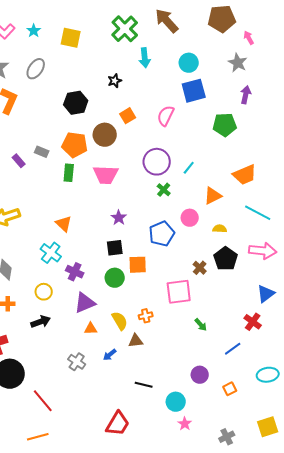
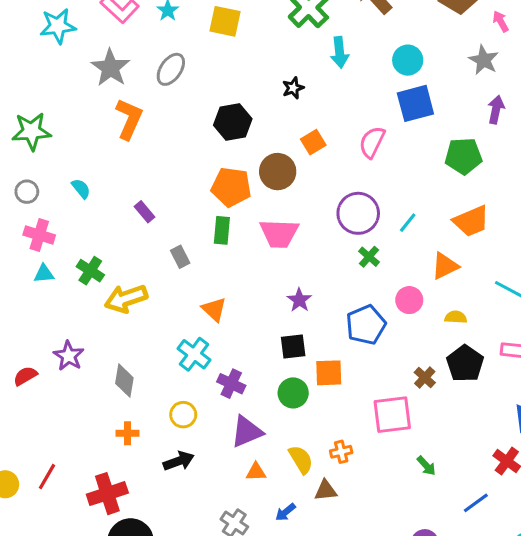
gray rectangle: (42, 152) -> (180, 257), moved, turned 40
orange trapezoid: (245, 175) -> (471, 221), moved

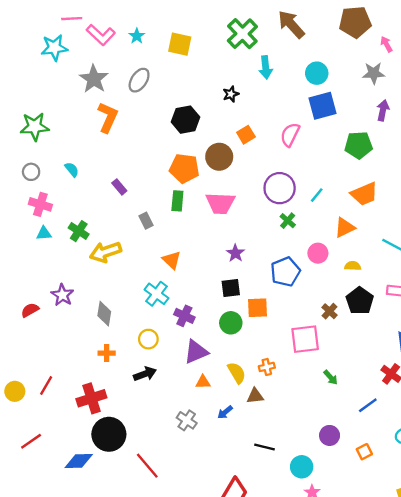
gray star: (484, 60) -> (374, 73), turned -30

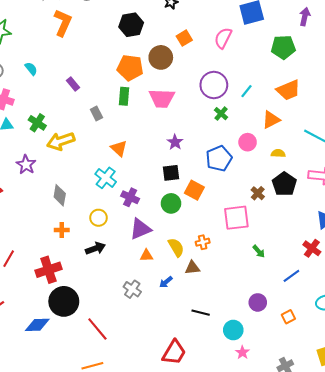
purple star: (62, 295) -> (26, 165), moved
orange square: (258, 308) -> (194, 190), turned 30

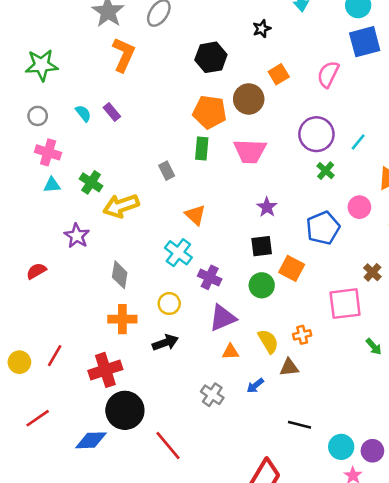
purple rectangle: (73, 84) -> (112, 112), moved
orange cross: (62, 230) -> (122, 319), size x1.5
purple circle: (258, 302) -> (372, 451), moved

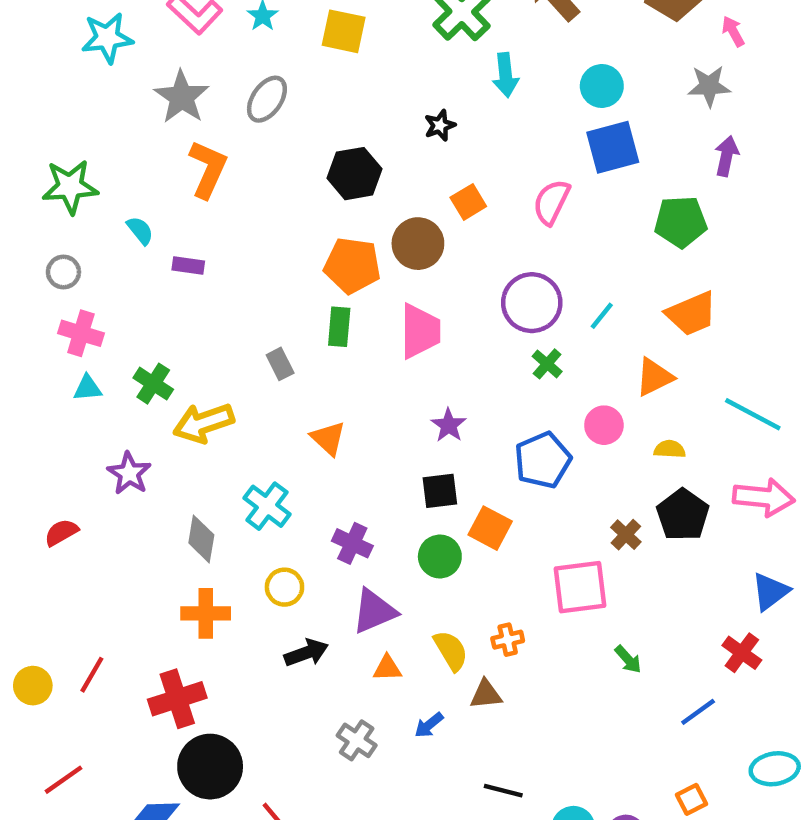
purple rectangle: (112, 112) -> (188, 265), turned -42
cyan semicircle: (83, 113) -> (140, 230), moved
pink trapezoid: (250, 151) -> (420, 331), turned -92
cyan cross: (178, 253) -> (267, 506), moved
black arrow: (165, 343) -> (306, 653), moved

